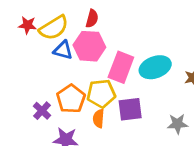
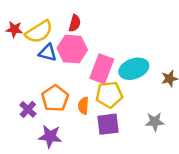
yellow pentagon: (101, 94) -> (109, 95), moved
purple square: (130, 109) -> (108, 124), moved
orange semicircle: (99, 119) -> (83, 106), moved

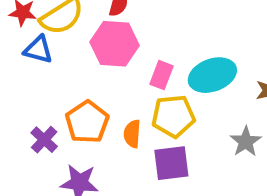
blue triangle: (48, 53) -> (38, 50), moved
pink rectangle: (102, 69) -> (162, 75), size x0.6
gray star: (155, 122) -> (246, 142), moved, turned -30

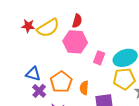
blue triangle: (38, 50) -> (33, 74), moved
yellow pentagon: (173, 116) -> (124, 79), moved

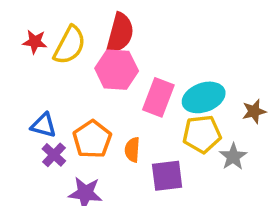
red semicircle: (77, 21) -> (120, 33), size x1.6
yellow semicircle: (48, 28) -> (70, 45), turned -30
pink rectangle: (99, 58) -> (158, 97), size x1.5

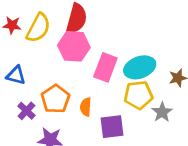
blue triangle: (43, 125) -> (16, 75), moved

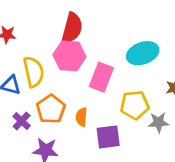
yellow semicircle: (38, 28) -> (34, 72), moved, turned -40
cyan ellipse: (140, 67) -> (143, 53), moved
gray star: (162, 112) -> (159, 122), turned 30

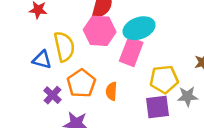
cyan ellipse: (143, 53) -> (139, 28), moved
purple square: (108, 137) -> (157, 107), moved

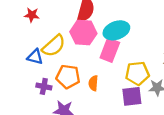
yellow semicircle: (64, 47) -> (54, 46), turned 60
orange pentagon: (81, 83) -> (68, 77), turned -30
purple cross: (52, 95) -> (44, 86), turned -32

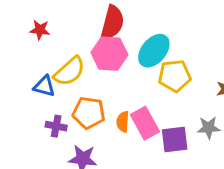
cyan ellipse: (116, 30) -> (154, 51), turned -30
pink rectangle: (110, 50) -> (145, 123), moved, turned -50
yellow pentagon: (137, 73) -> (175, 76), moved

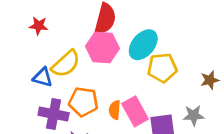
purple cross: (56, 126) -> (54, 114), size x1.5

